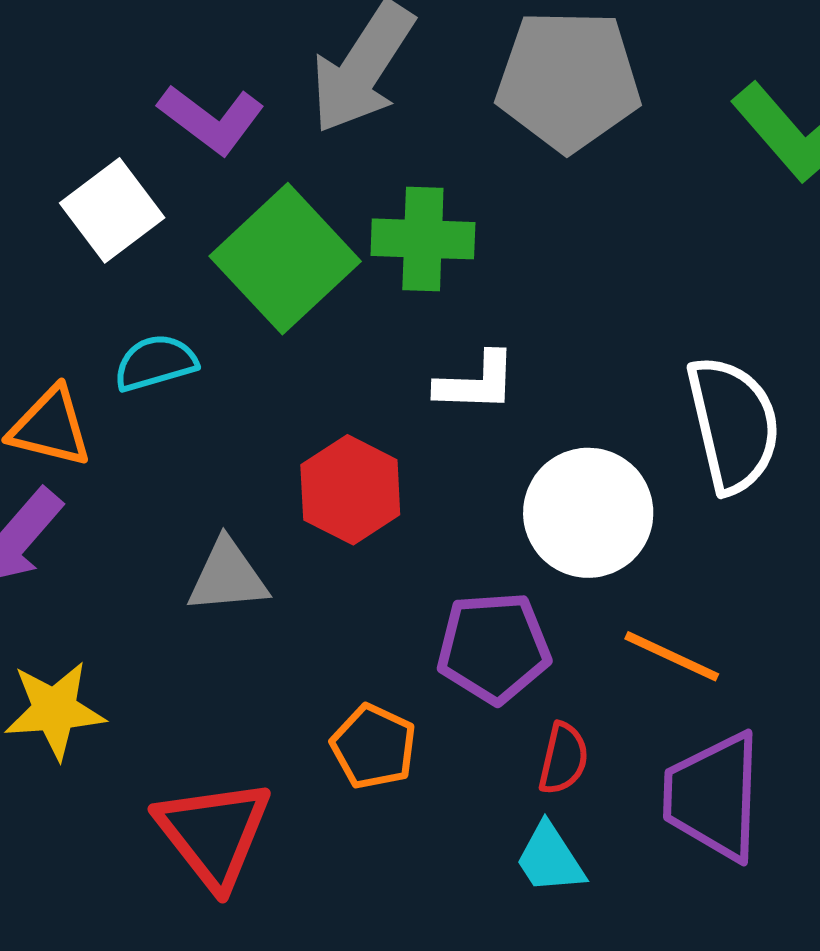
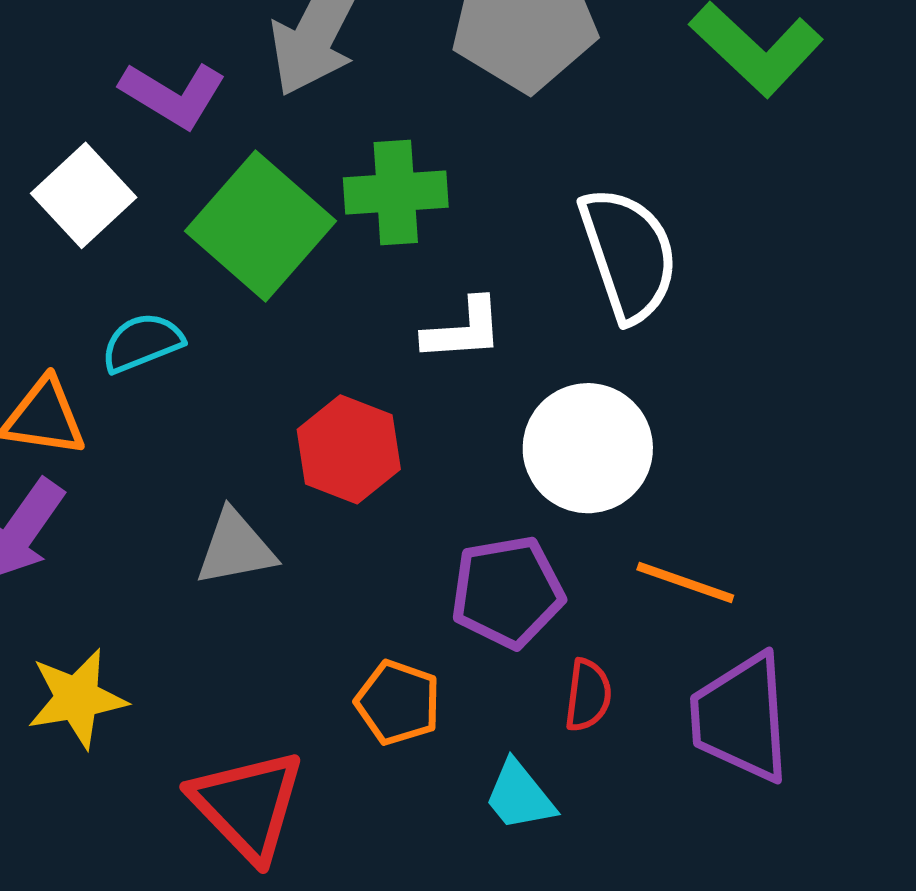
white semicircle: (733, 424) -> (628, 254), moved
cyan trapezoid: (550, 859) -> (520, 796), moved

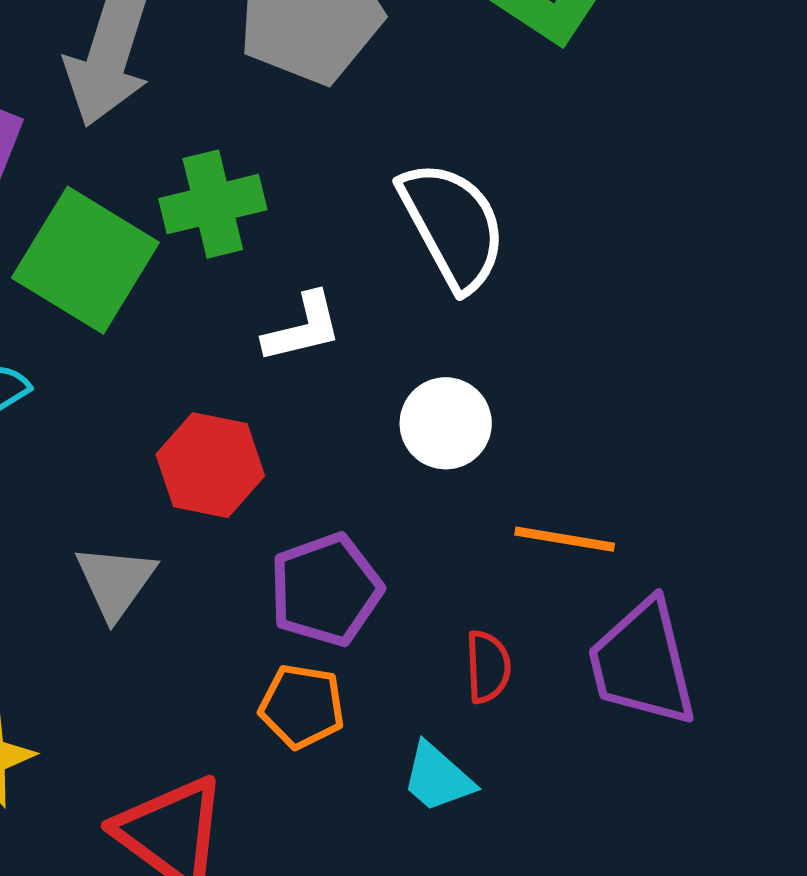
white circle: (588, 448) -> (446, 423), size x0.7
gray triangle: (235, 548) -> (115, 582), turned -34
purple pentagon: (507, 592) -> (326, 590), moved

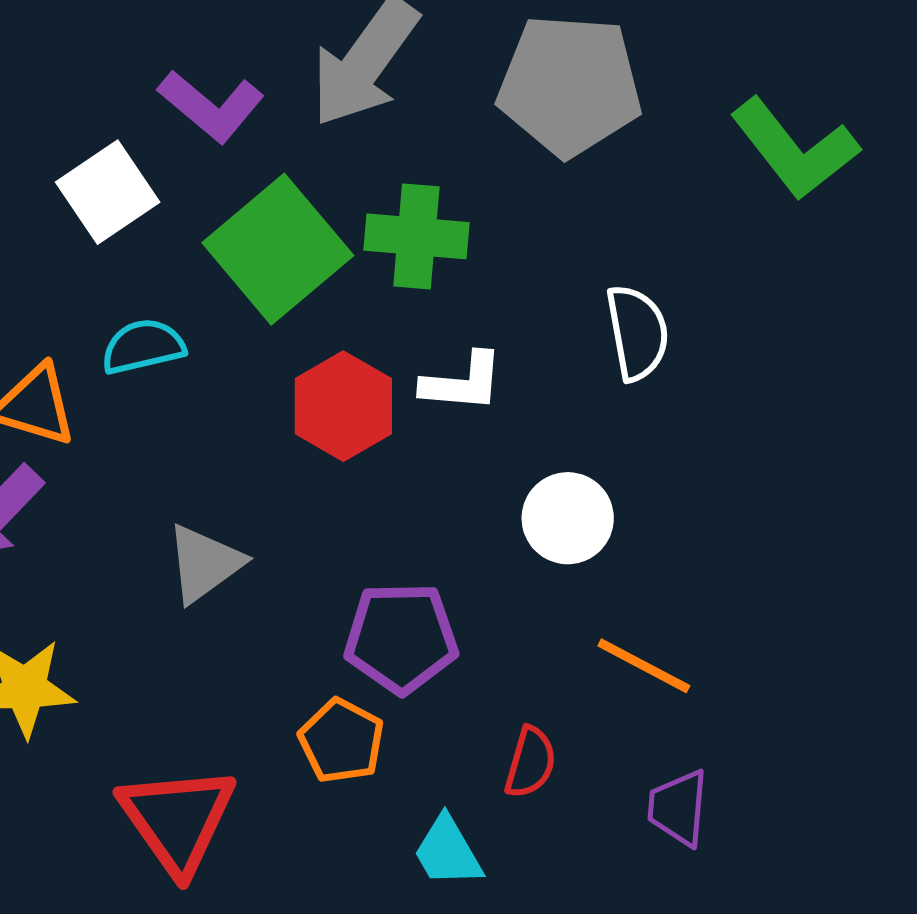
white semicircle: (453, 225) -> (637, 333), size x0.7
red hexagon: (210, 465) -> (343, 406), moved
purple trapezoid: (642, 663) -> (678, 808), size x0.6

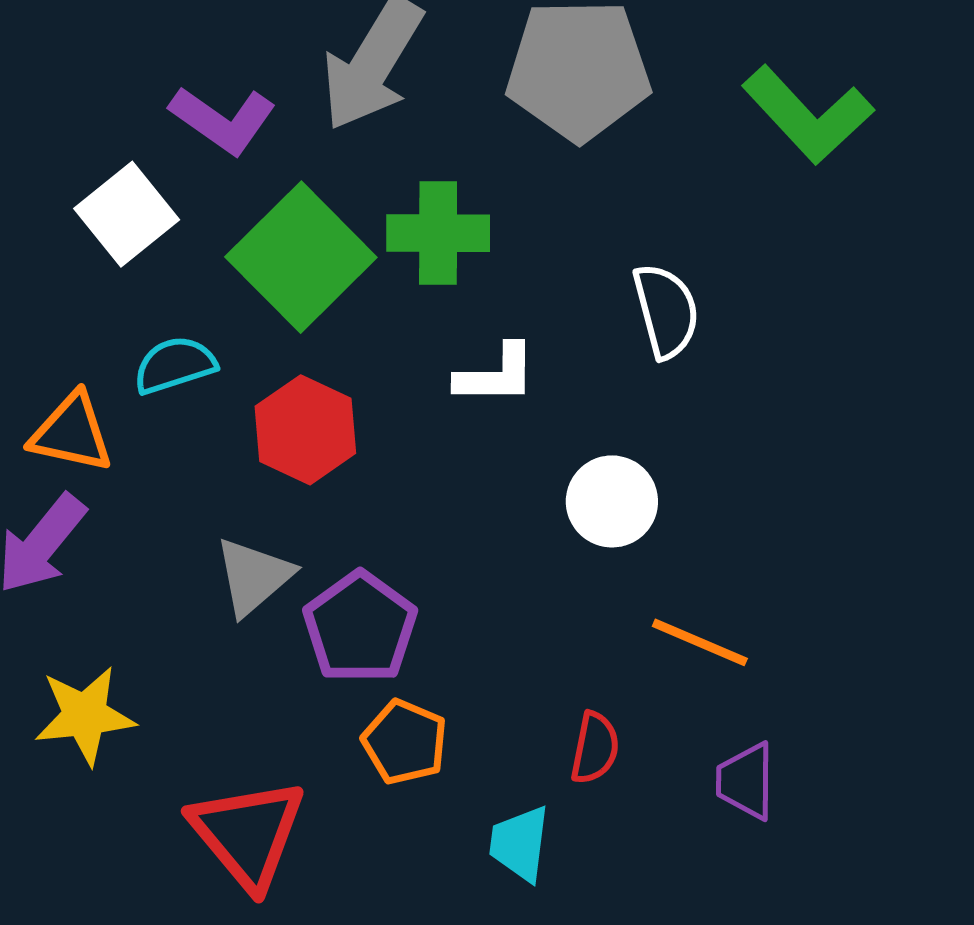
red hexagon: (343, 406) -> (305, 430), moved
purple pentagon: (401, 638) -> (360, 627), moved, turned -30
cyan trapezoid: (448, 852) -> (520, 844), turned 42

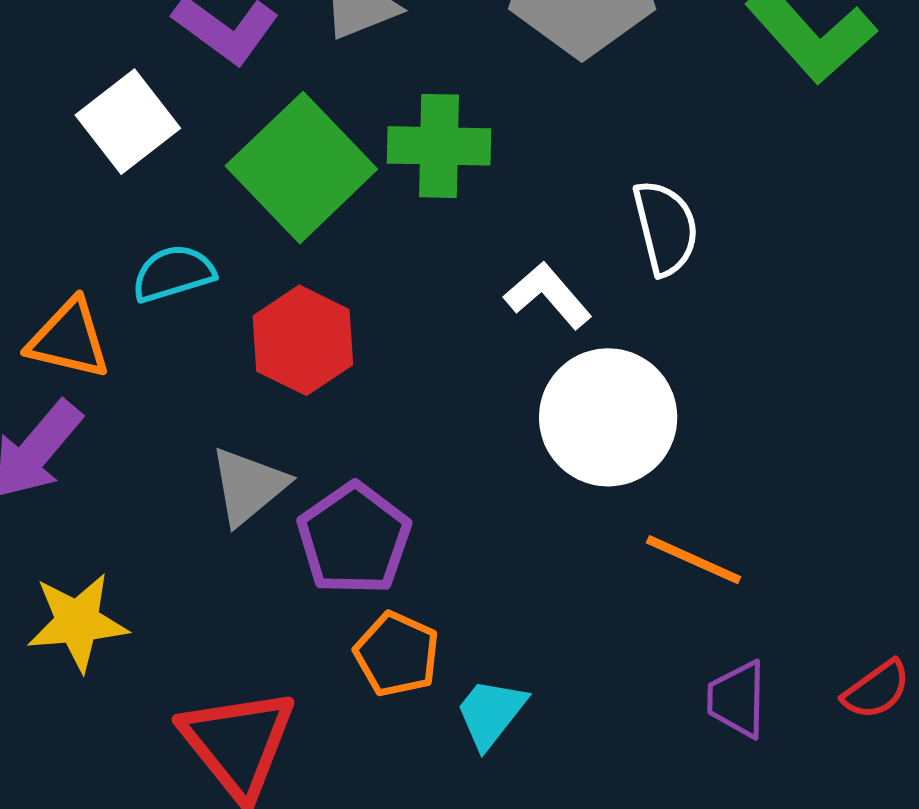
white L-shape: (496, 375) -> (548, 295), moved, turned -132
white circle: (612, 501) -> (608, 417), size x1.5
red semicircle: (595, 748) -> (877, 690), moved, turned 42
cyan trapezoid: (520, 844) -> (491, 713), moved, turned 30

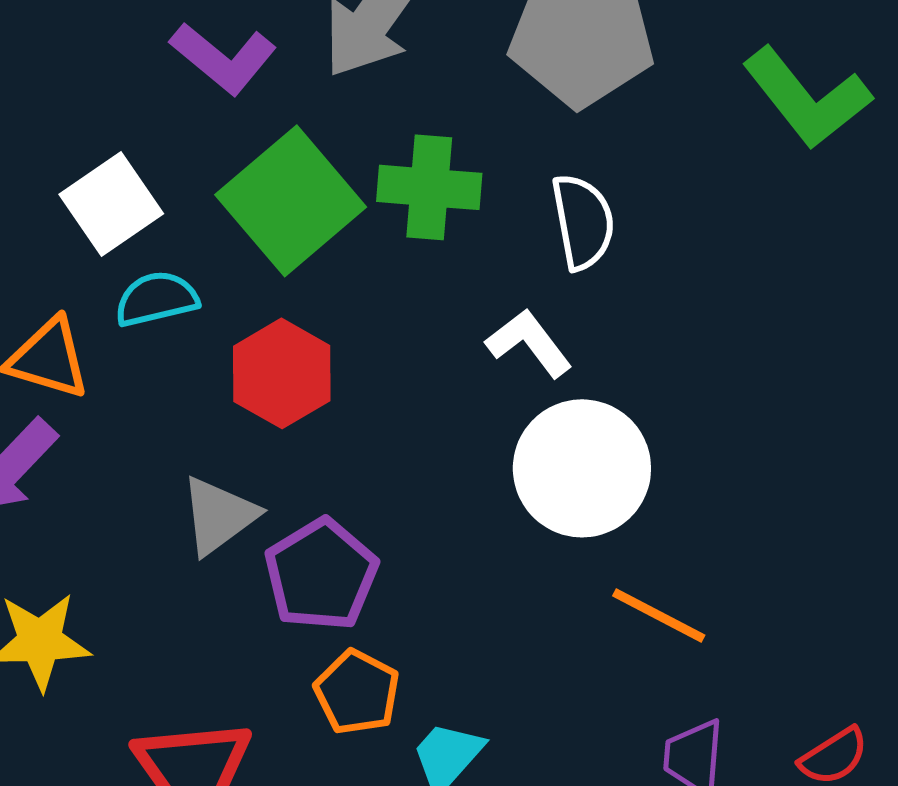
white square: (128, 122) -> (111, 204), moved
white semicircle: (666, 228) -> (583, 222), moved

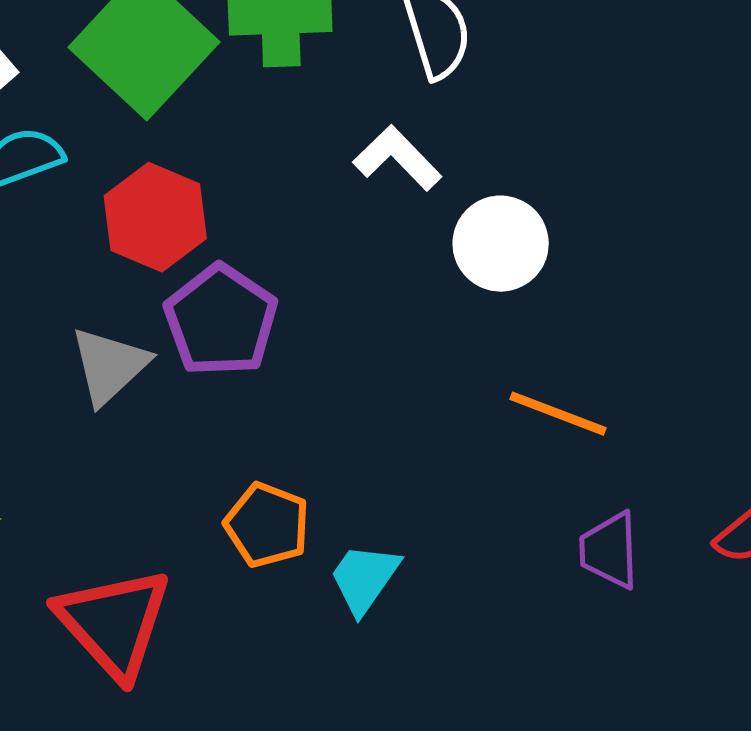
white circle: (582, 468) -> (501, 244), moved, size x0.7
purple pentagon: (321, 575) -> (221, 320), moved

